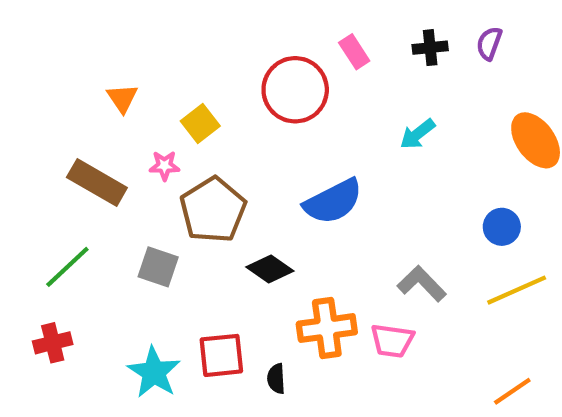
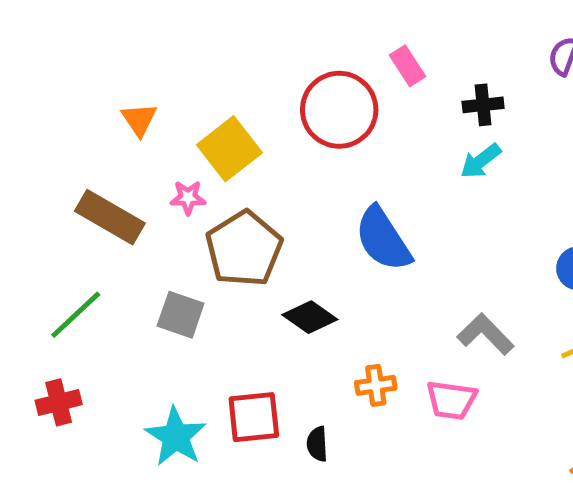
black cross: (430, 48) -> (483, 105), moved
yellow square: (200, 123) -> (229, 149), size x1.4
blue semicircle: (333, 202) -> (383, 239), turned 84
orange cross: (327, 328) -> (376, 385), size x0.6

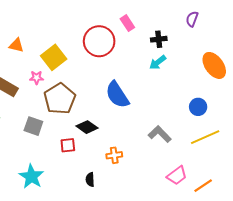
orange triangle: (139, 120) -> (16, 45), turned -42
pink trapezoid: (451, 400) -> (177, 176), moved, turned -45
red square: (254, 417) -> (68, 145), moved, size x0.7

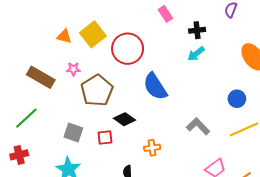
red circle: (99, 41) -> (128, 49), moved
orange triangle: (16, 45) -> (64, 36), moved
yellow square: (54, 57) -> (93, 34), moved
gray square: (33, 126) -> (73, 132), moved

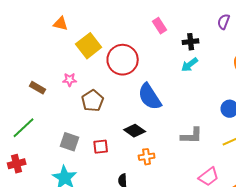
orange triangle: (64, 36) -> (61, 24), moved
brown rectangle: (41, 77) -> (38, 88), size x0.6
brown pentagon: (97, 91) -> (93, 101), size x0.7
black diamond: (124, 119) -> (135, 131), moved
gray L-shape: (198, 126) -> (192, 136), turned 135

